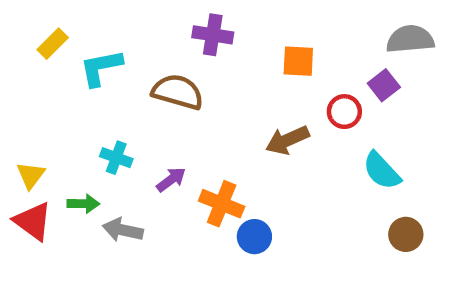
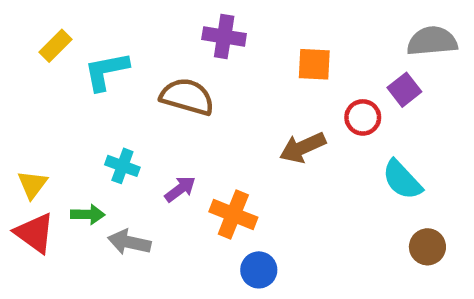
blue circle: (254, 237) -> (259, 270), moved

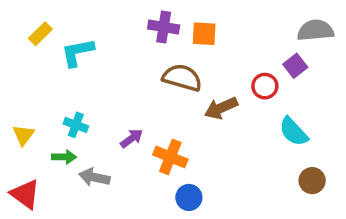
orange square: (314, 64) -> (204, 34), moved
brown semicircle: (187, 97) -> (182, 78), moved
cyan cross: (122, 166) -> (76, 125), moved
red triangle: (35, 233) -> (25, 194), moved

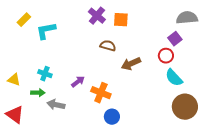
purple cross: (164, 27) -> (97, 16), turned 30
brown semicircle: (182, 78) -> (108, 46), size x0.7
red circle: (265, 86) -> (166, 56), moved
yellow triangle: (24, 135) -> (14, 80), turned -48
brown circle: (312, 181) -> (185, 107), size x1.6

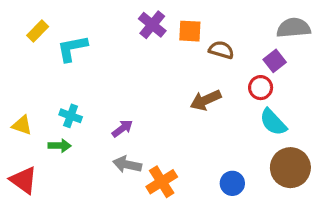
brown semicircle: (108, 46) -> (221, 50), moved
orange cross: (101, 93) -> (162, 182), moved, turned 36
gray arrow: (56, 105) -> (127, 164), moved
blue circle: (112, 117) -> (232, 183), moved

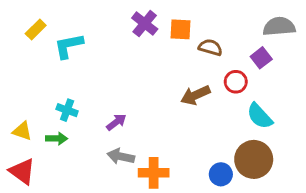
red circle: (261, 88) -> (236, 82), moved
yellow triangle: (22, 125) -> (22, 131), moved
brown circle: (290, 168) -> (254, 159), moved
orange cross: (162, 182) -> (154, 173), turned 32

